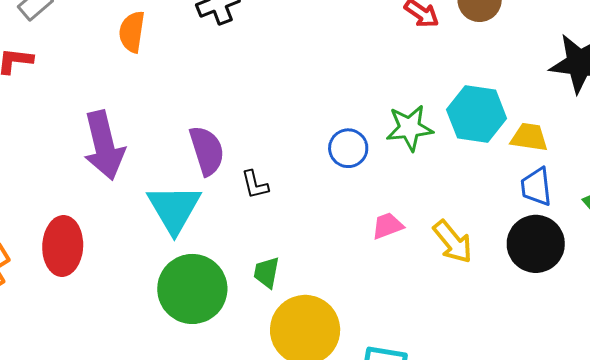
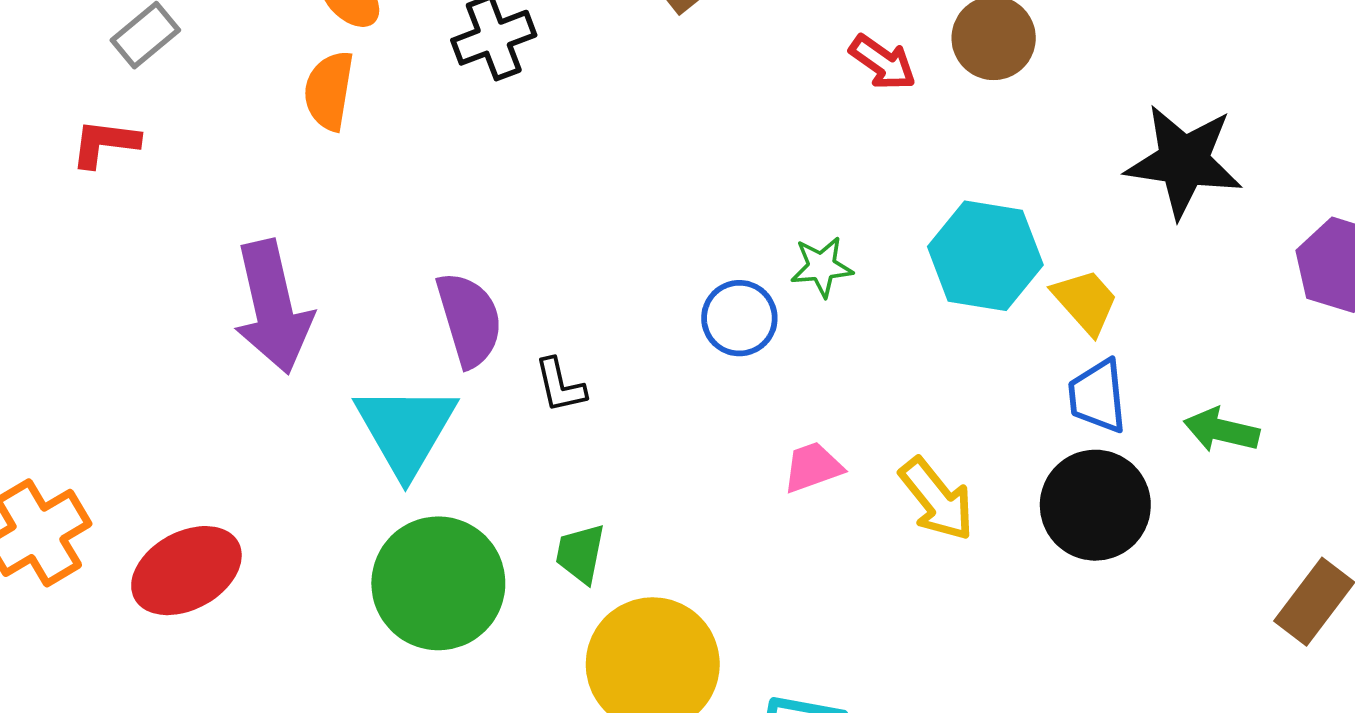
green star: (410, 128) -> (822, 267), moved, size x0.7
yellow trapezoid: (529, 137) -> (1085, 301), turned 39
red ellipse: (63, 246) -> (186, 571), moved, turned 58

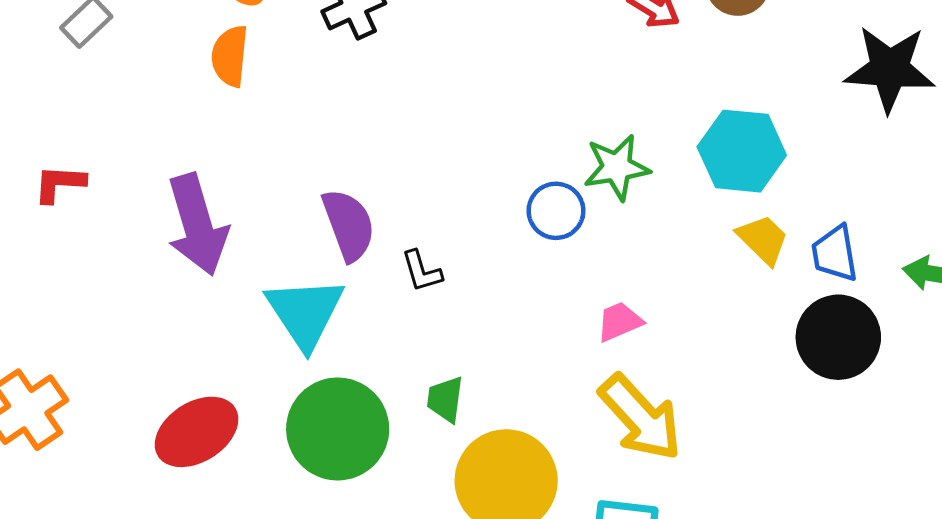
red L-shape: (105, 143) -> (60, 184), moved
green star: (822, 267) -> (617, 167), size x1.4
yellow trapezoid: (1085, 301) -> (763, 239), moved
yellow arrow: (937, 499) -> (641, 417), moved, size x1.4
red ellipse: (186, 571) -> (197, 432), moved

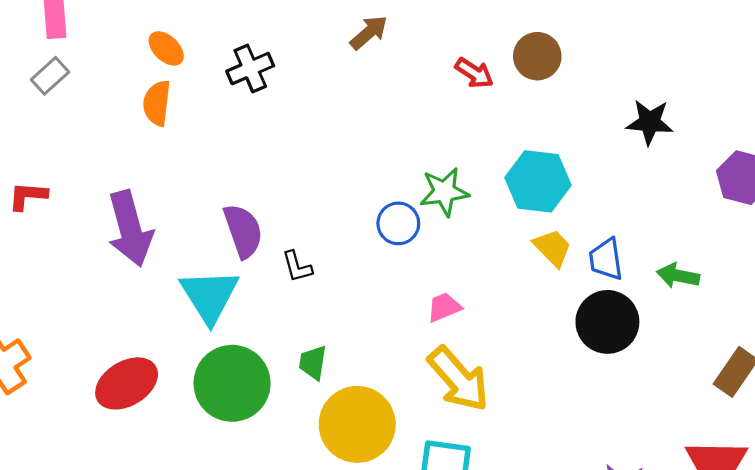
black star: (890, 69) -> (650, 122), size x0.7

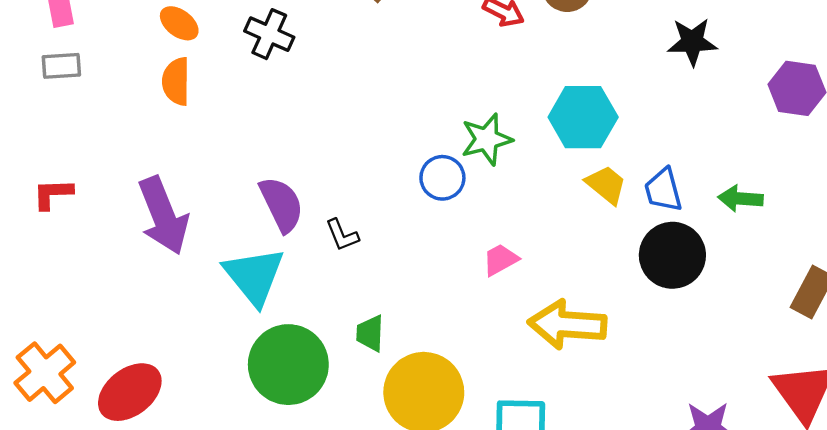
black cross: (250, 69) -> (269, 34), turned -36
gray rectangle: (50, 76) -> (61, 66), turned 45
yellow arrow: (459, 379) -> (567, 324), moved, turned 142
red ellipse: (127, 383) -> (130, 392), moved

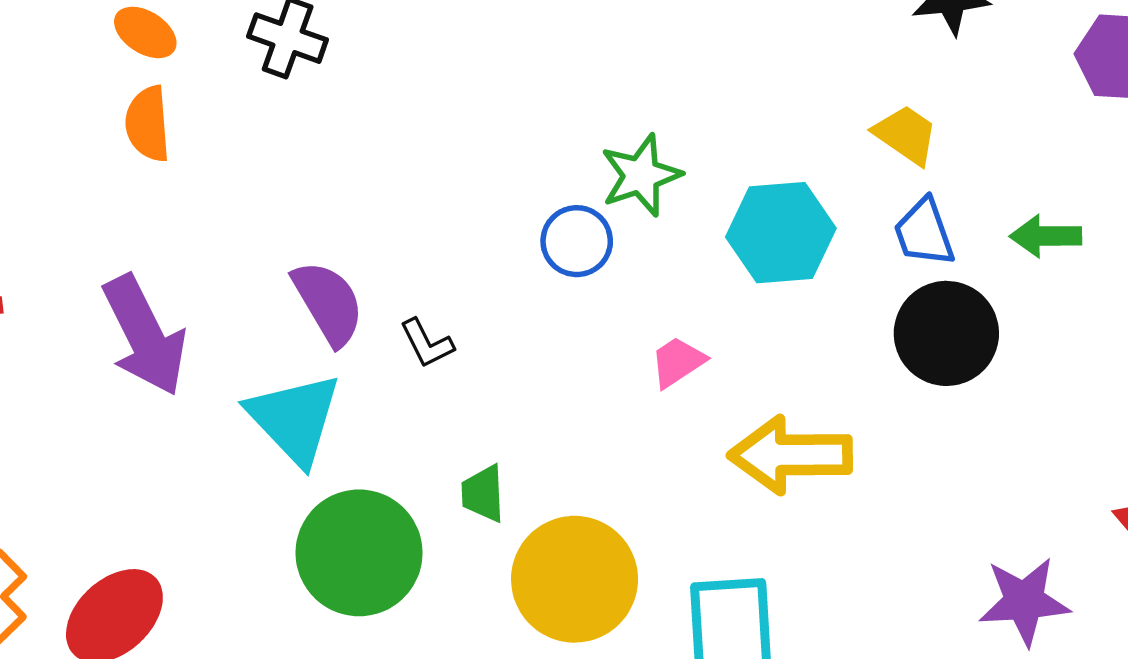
cyan hexagon: (583, 117) -> (781, 233), moved
yellow trapezoid: (606, 185) -> (906, 135), moved

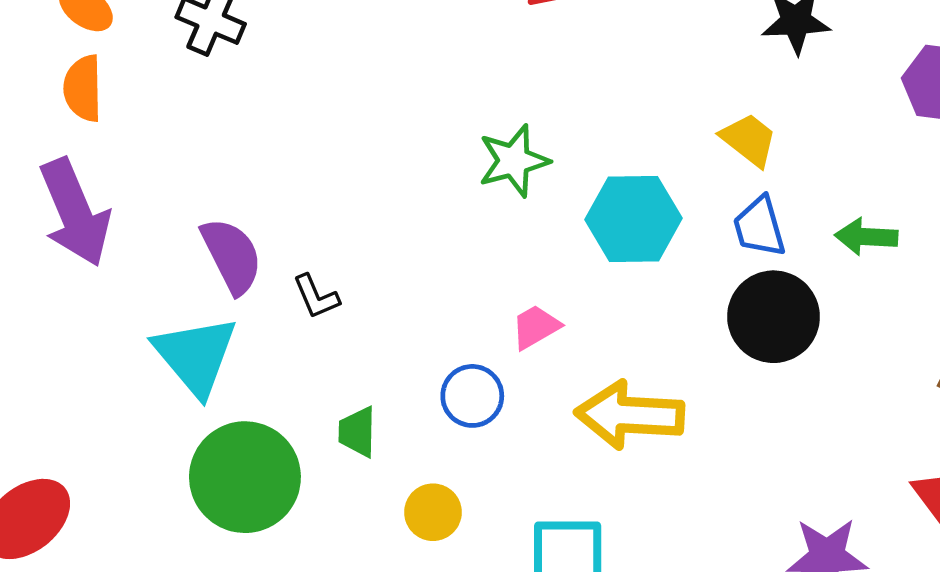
blue circle: (577, 241) -> (472, 396), moved
purple arrow: (145, 335) -> (75, 213), moved
yellow circle: (575, 579) -> (433, 512), size x0.5

